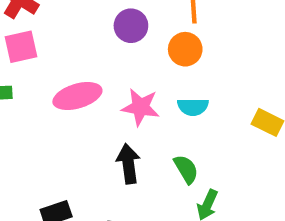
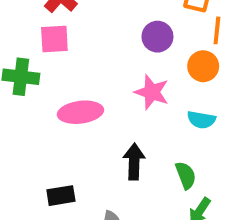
pink ellipse: (77, 96) -> (80, 112), moved
pink star: (140, 107) -> (152, 92), moved

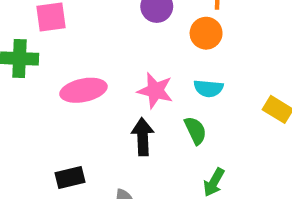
pink star: (152, 92) -> (155, 91), moved
green semicircle: (186, 175) -> (195, 130), moved

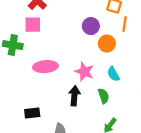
orange circle: (206, 33) -> (107, 44), moved
cyan semicircle: (208, 88) -> (113, 74), turned 48

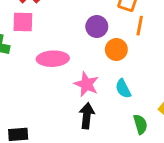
pink ellipse: (45, 67) -> (53, 59), moved
black arrow: (74, 96) -> (87, 116), moved
green semicircle: (103, 96) -> (140, 124), moved

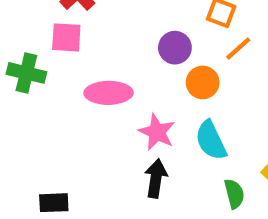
orange line: (140, 26) -> (238, 49), turned 36
cyan semicircle: (123, 89) -> (211, 140), size x1.4

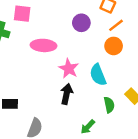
orange circle: (203, 82) -> (114, 46), moved

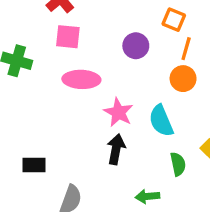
pink square: (22, 14) -> (68, 37), moved
orange line: (116, 25) -> (186, 49), turned -35
green arrow: (88, 127) -> (147, 196), turned 42

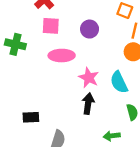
purple circle: (136, 46) -> (90, 29), moved

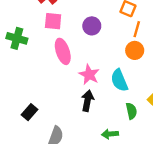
pink ellipse: (62, 56) -> (63, 51), turned 70
black rectangle: (31, 117) -> (30, 112), turned -49

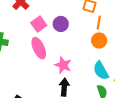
pink square: (53, 21) -> (39, 24), moved, turned -35
cyan semicircle: (119, 80) -> (101, 71), moved

